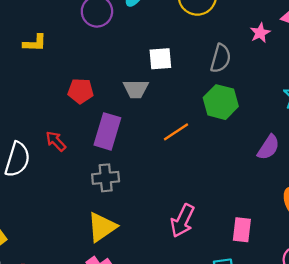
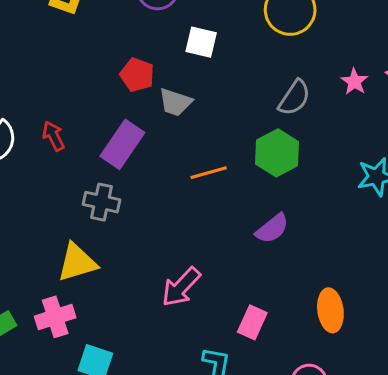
pink star: (260, 33) -> (354, 82), turned -30
white square: (160, 59) -> (201, 42), moved
red pentagon: (81, 91) -> (137, 75), moved
purple semicircle: (268, 147) -> (272, 229), moved

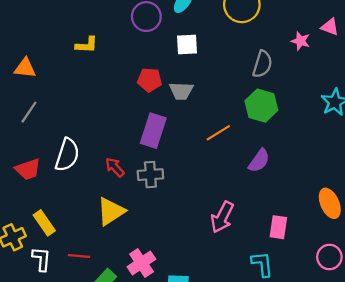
red arrow: (53, 136) -> (115, 167), moved
purple semicircle: (272, 229) -> (259, 161), moved
yellow triangle: (77, 262) -> (111, 211), moved

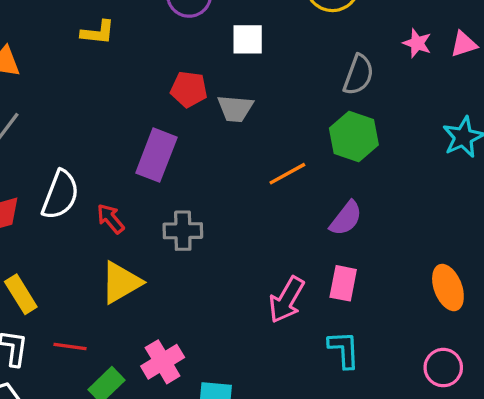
pink triangle: (330, 27) -> (464, 44), moved, turned -42
purple rectangle: (153, 131) -> (156, 155), moved
red arrow: (115, 167) -> (110, 219), moved
pink rectangle: (278, 227) -> (343, 283), moved
cyan L-shape: (262, 264) -> (344, 350), moved

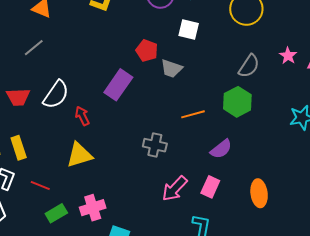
gray cross: (183, 231) -> (155, 145), moved
orange ellipse: (448, 288) -> (259, 193), moved

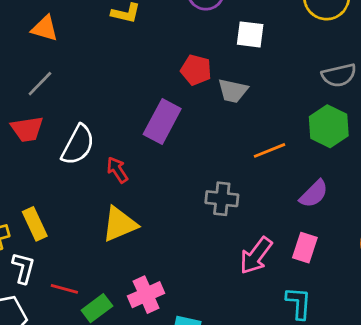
gray semicircle: (249, 66) -> (339, 75), turned 50
red trapezoid: (18, 97) -> (27, 129), moved
red line: (40, 186) -> (64, 289), moved

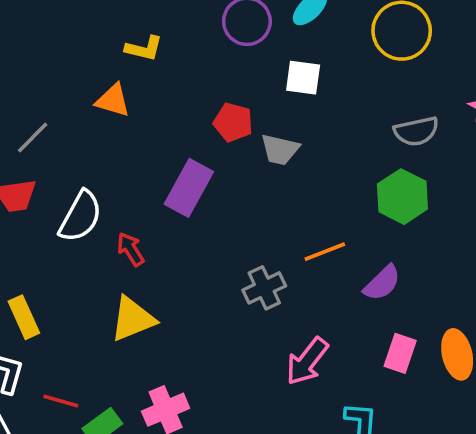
orange triangle: (45, 28) -> (113, 100), moved
orange line: (269, 150) -> (325, 252), moved
gray cross: (222, 199) -> (264, 288), turned -32
pink rectangle: (305, 248) -> (400, 353), moved

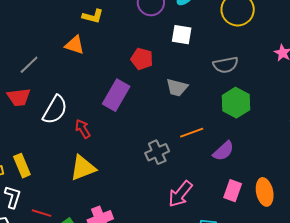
gray semicircle: (416, 131) -> (226, 65), moved
gray trapezoid: (280, 150) -> (177, 87), moved

